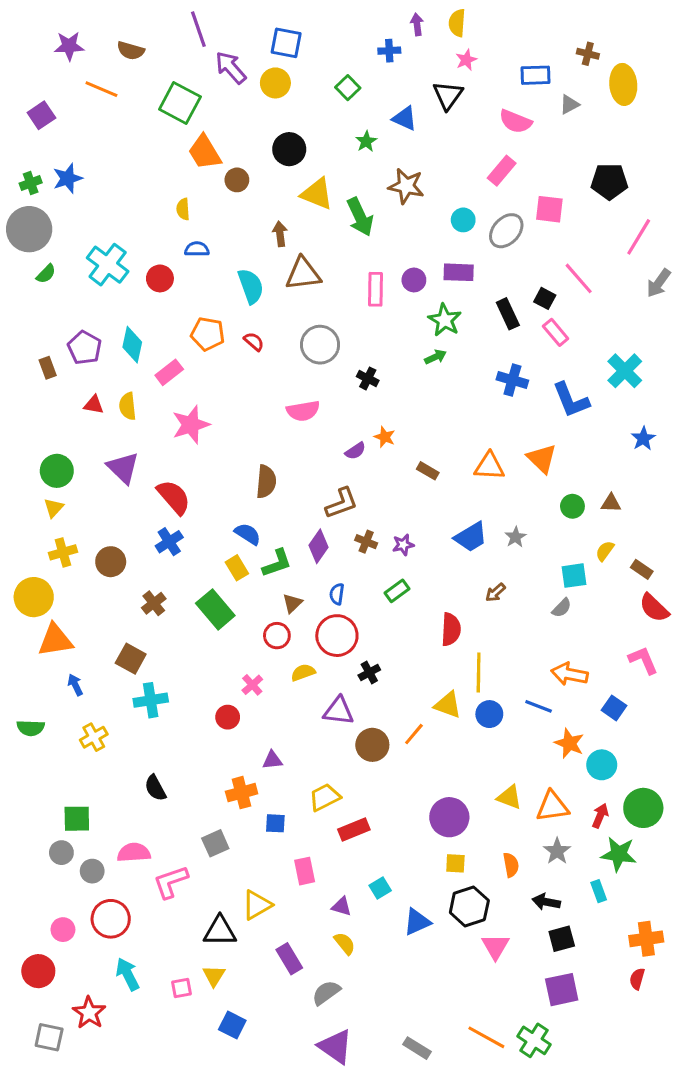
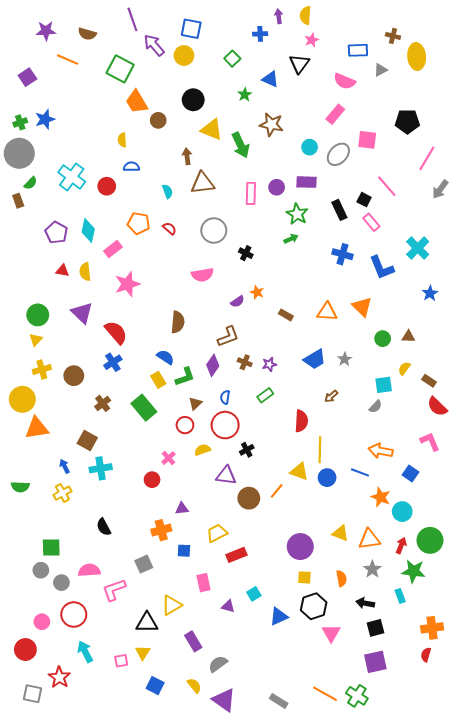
cyan semicircle: (251, 286) -> (167, 191), size x0.6
brown rectangle: (48, 368) -> (18, 201), moved
blue arrow: (75, 685) -> (65, 466), moved
yellow semicircle: (345, 943) -> (194, 686), moved

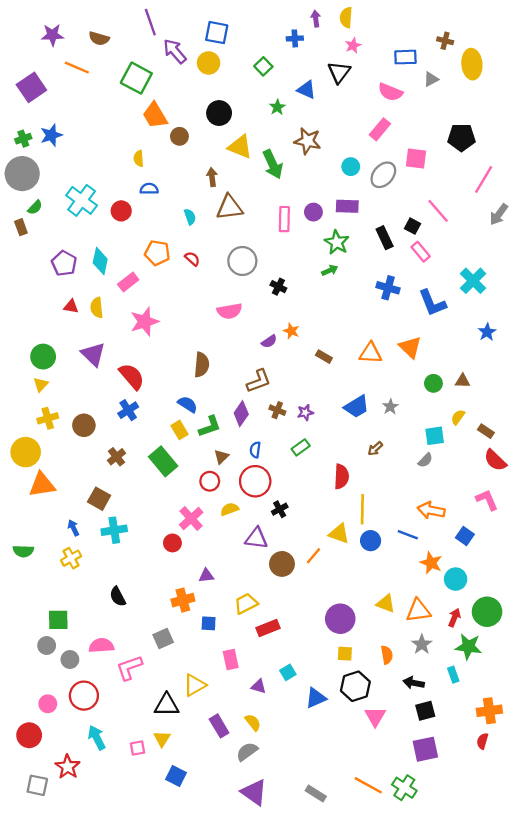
purple square: (27, 77) -> (31, 87), size x1.4
pink cross: (169, 458) -> (191, 519), size x1.5
yellow semicircle: (194, 686) -> (253, 722), moved

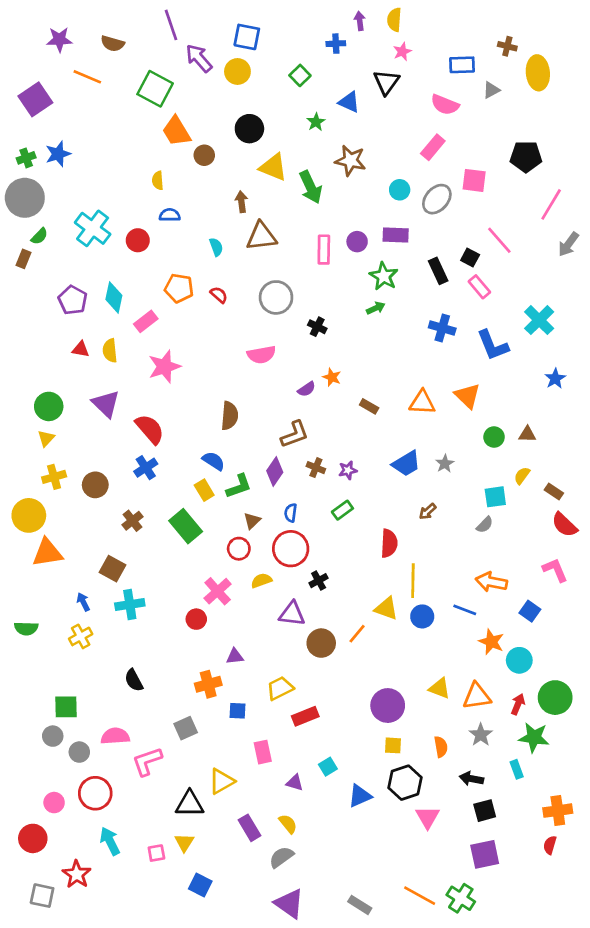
brown rectangle: (21, 227) -> (23, 259), turned 42

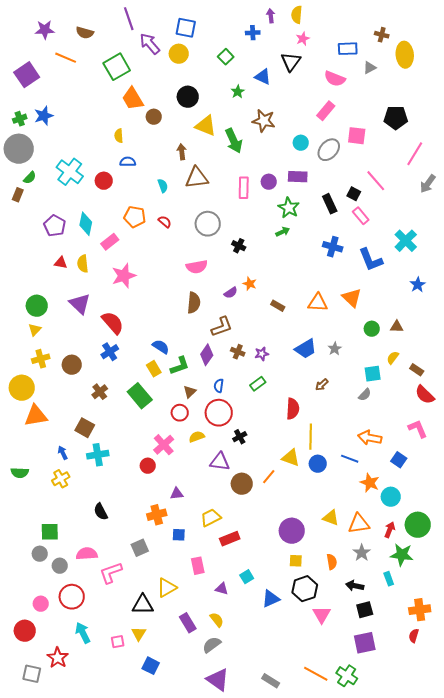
green square: (155, 89) -> (117, 67), turned 32
brown semicircle: (229, 416) -> (194, 303), moved

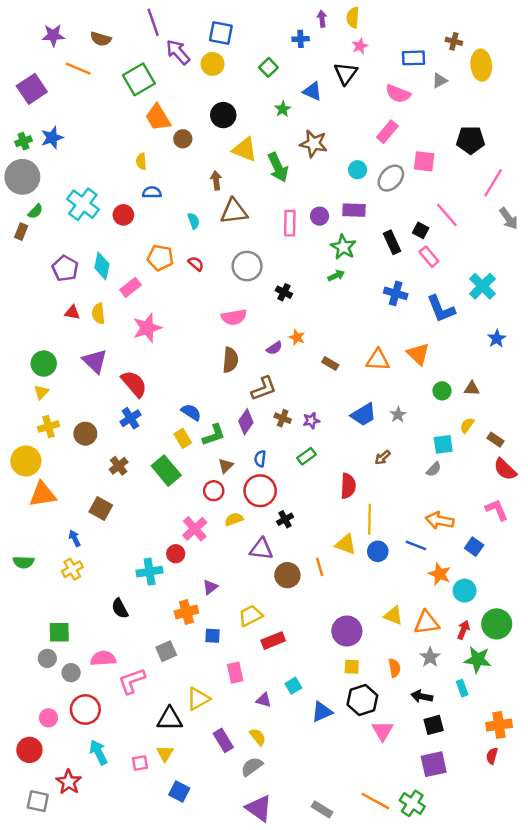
gray arrow: (428, 184) -> (509, 218), turned -72
cyan cross: (98, 455) -> (150, 572), moved
orange line: (269, 477) -> (320, 567), turned -56
purple triangle: (177, 494) -> (210, 587), turned -32

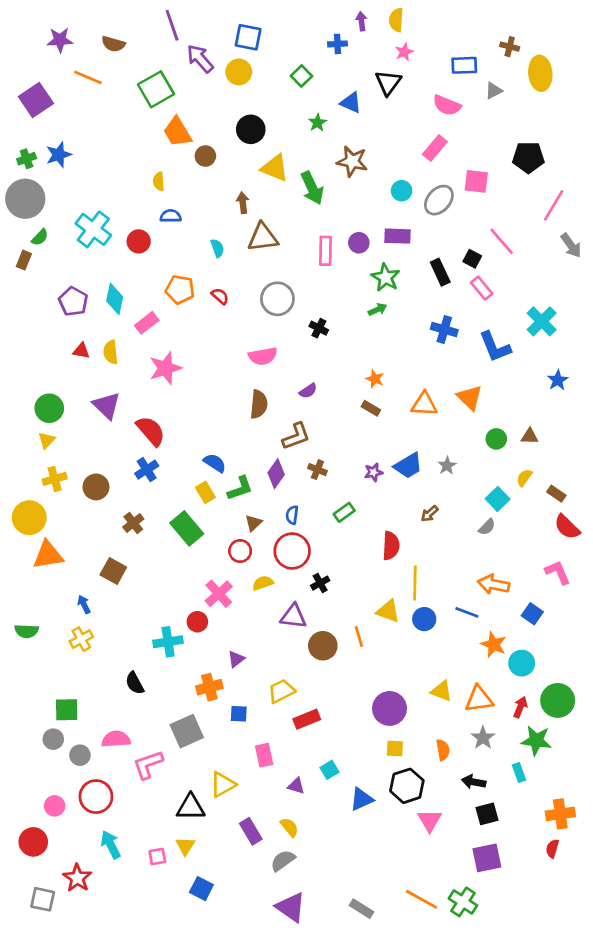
orange star: (297, 337) -> (375, 379), moved
purple star: (311, 421) -> (374, 472), moved
cyan square: (443, 444) -> (498, 499), turned -36
gray square: (166, 651) -> (187, 731), size x1.4

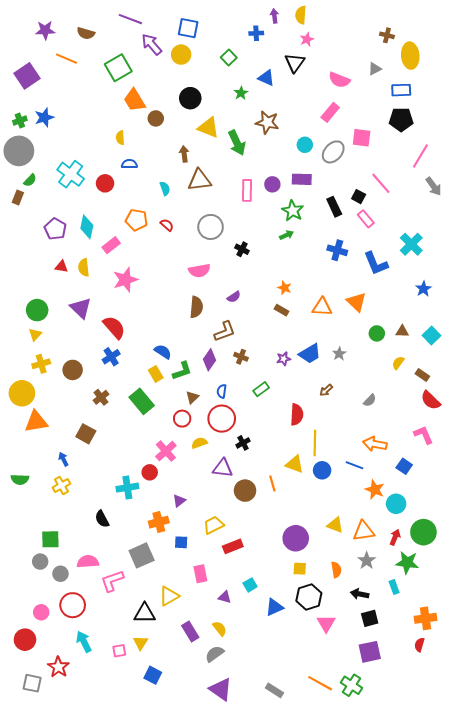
purple line: (172, 25) -> (130, 19), turned -50
blue rectangle: (464, 65) -> (401, 90), moved
cyan square: (498, 499) -> (432, 335), moved

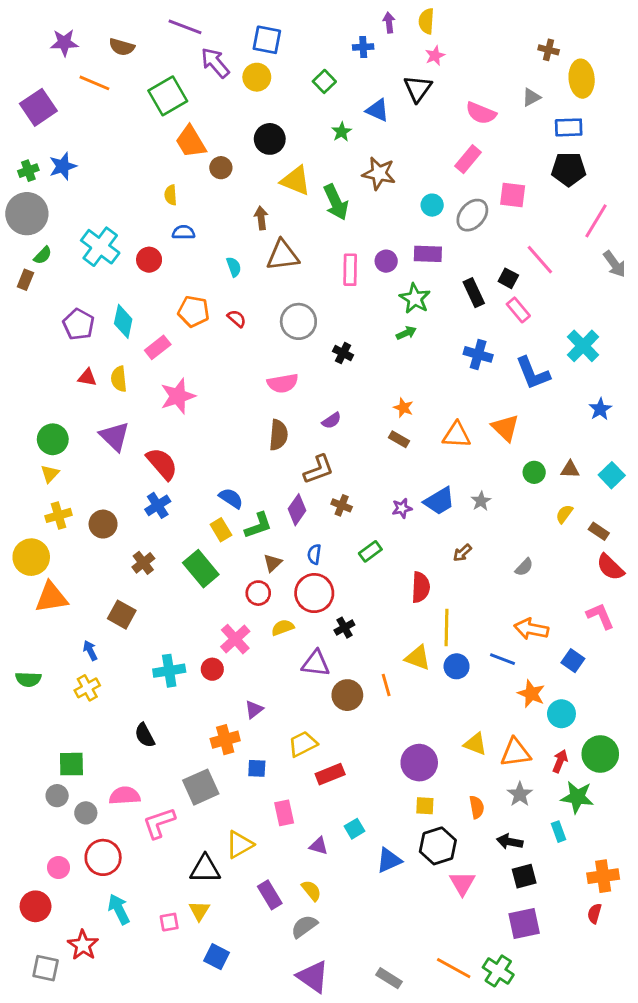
cyan cross: (127, 488) -> (169, 671), moved

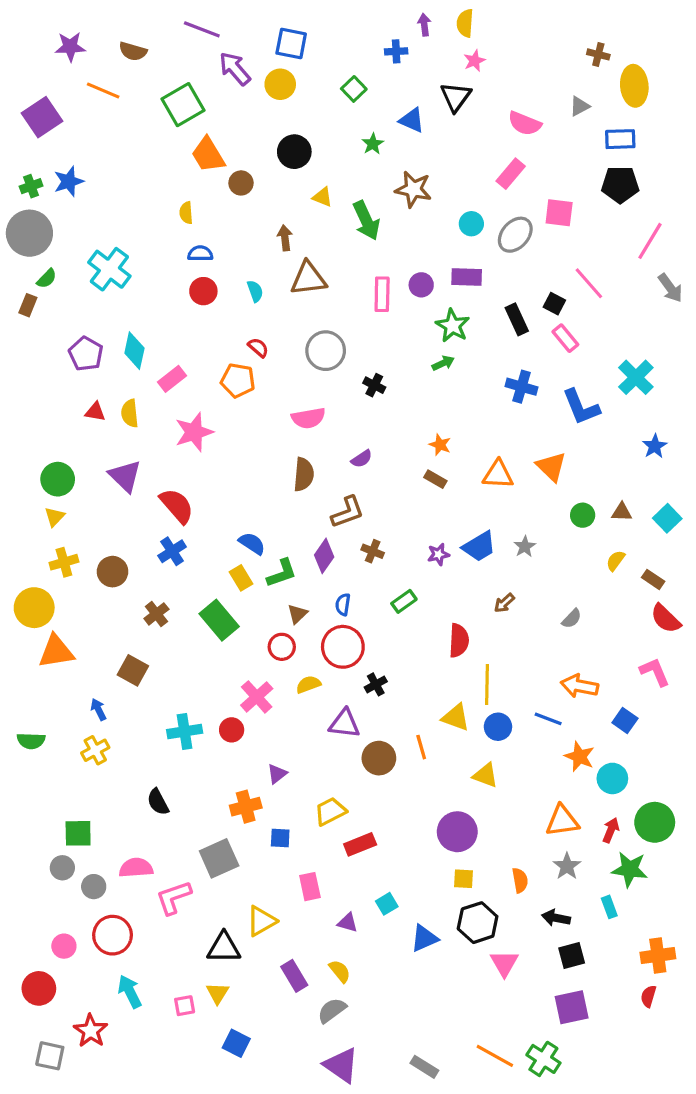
yellow triangle: (296, 181) -> (322, 197), size x0.6
red circle: (149, 260) -> (203, 291), moved
orange pentagon: (194, 311) -> (238, 380), moved
yellow triangle: (475, 744) -> (485, 775), moved

